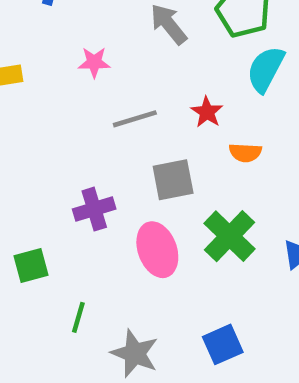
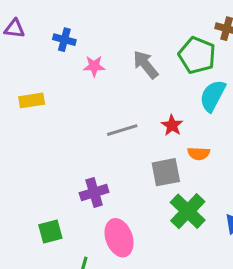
pink star: (94, 62) -> (94, 66), moved
gray square: (173, 180) -> (166, 172), moved
pink ellipse: (157, 250) -> (119, 238), moved

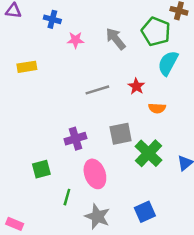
gray square: (166, 172) -> (121, 134), moved

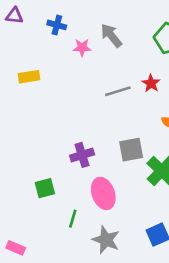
gray arrow: (116, 39) -> (111, 36), moved
red star: (136, 86) -> (151, 83), moved
gray line: (97, 90) -> (118, 91), moved

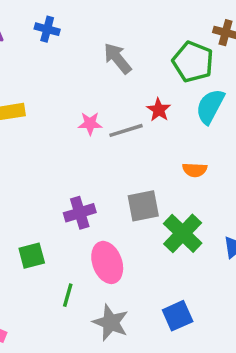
blue cross: (57, 25) -> (47, 29), moved
pink star: (82, 47) -> (90, 124), moved
red star: (151, 83) -> (159, 110), moved

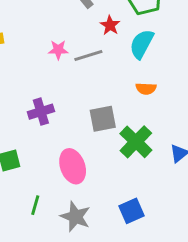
cyan semicircle: (210, 106) -> (142, 44), moved
red star: (159, 110) -> (110, 25), moved
purple cross: (80, 213) -> (41, 112), moved
green line: (68, 295) -> (35, 205), moved

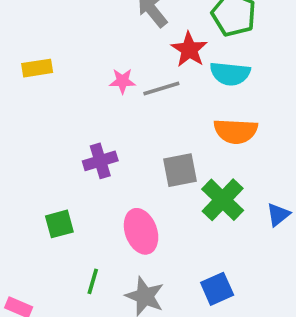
red star: (110, 25) -> (189, 50), size x1.4
cyan semicircle: (142, 44) -> (230, 74), turned -112
orange semicircle: (146, 89) -> (236, 131), size x1.6

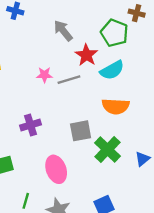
cyan semicircle: (230, 74) -> (112, 70), turned -35

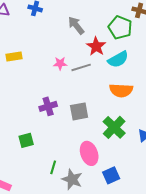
gray square: (81, 131) -> (79, 111), moved
pink ellipse: (56, 169) -> (89, 153), moved
green line: (26, 201) -> (53, 167), moved

